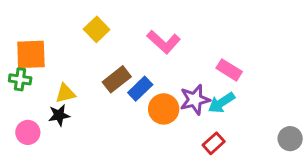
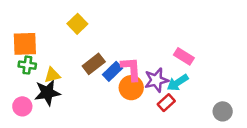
pink L-shape: (164, 42) -> (131, 69), moved, turned -136
green cross: (20, 79) -> (27, 65), moved
black star: (59, 115) -> (47, 93), size x1.5
gray circle: (290, 139) -> (223, 111), moved
red rectangle: (214, 143) -> (166, 103), moved

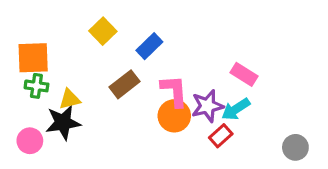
blue rectangle: (112, 71) -> (149, 46), moved

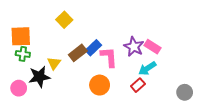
blue rectangle: (149, 46) -> (93, 48), moved
yellow triangle: (70, 99) -> (54, 63), moved, turned -40
purple star: (207, 106) -> (134, 47), moved, turned -30
orange circle: (174, 116) -> (100, 85), moved

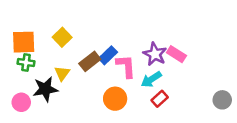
yellow square: (64, 20) -> (62, 37), moved
cyan arrow: (147, 68) -> (151, 79), moved
gray circle: (185, 92) -> (222, 100), moved

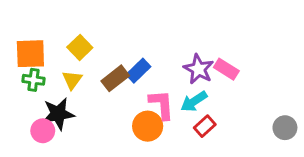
pink L-shape: (126, 66) -> (162, 105), moved
yellow triangle: (62, 73) -> (72, 80), moved
pink circle: (21, 102) -> (43, 131), moved

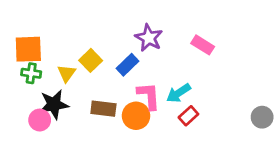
yellow square: (80, 47) -> (91, 60), moved
purple star: (199, 69) -> (149, 38), moved
pink rectangle: (226, 69) -> (203, 45), moved
brown rectangle: (115, 78) -> (103, 109), moved, turned 45

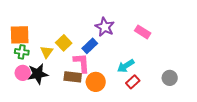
pink L-shape: (149, 96) -> (82, 63), moved
gray circle: (262, 117) -> (170, 78), moved
pink circle: (40, 120) -> (23, 73), moved

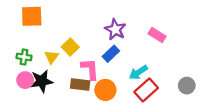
orange square: (20, 35) -> (32, 16), moved
blue rectangle: (90, 46) -> (111, 54), moved
red rectangle: (133, 82) -> (146, 90), size x1.5

